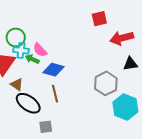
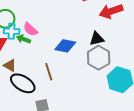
black triangle: (130, 64) -> (97, 39), moved
blue diamond: (53, 70) -> (65, 46), moved

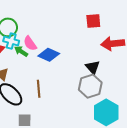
black triangle: (97, 39) -> (93, 67), turned 49
blue diamond: (65, 46) -> (49, 55), moved

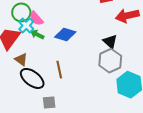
cyan cross: (11, 41) -> (26, 25), turned 35
pink semicircle: (30, 43) -> (36, 18), moved

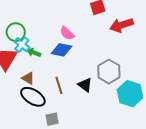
pink semicircle: (36, 18) -> (67, 33), moved
black triangle: (110, 42) -> (85, 85), moved
brown triangle: (21, 59) -> (28, 78), moved

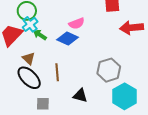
pink semicircle: (67, 33) -> (77, 23), turned -77
black triangle: (85, 85) -> (80, 96), moved, turned -35

